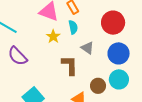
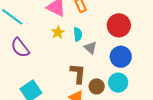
cyan semicircle: (73, 27) -> (78, 34), moved
brown L-shape: (70, 65) -> (78, 74), moved

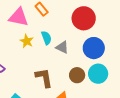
brown L-shape: (78, 74) -> (44, 78), moved
brown circle: (97, 86) -> (77, 75), moved

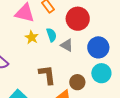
red circle: (84, 18) -> (78, 19), moved
brown circle: (77, 75) -> (77, 82), moved

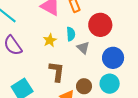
yellow star: (32, 37) -> (50, 40), moved

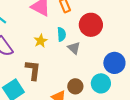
blue circle: (113, 58) -> (114, 63), moved
brown L-shape: (57, 72) -> (33, 70), moved

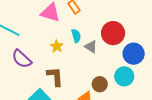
red circle: (91, 25) -> (113, 33), moved

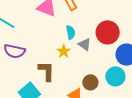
yellow star: (57, 46) -> (64, 51), moved
purple semicircle: (22, 59) -> (15, 51), turned -35

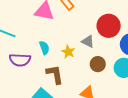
cyan semicircle: (71, 32) -> (44, 48), moved
brown circle: (90, 82) -> (98, 64), moved

